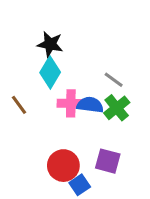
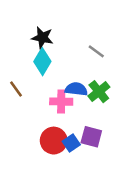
gray line: (114, 80) -> (96, 51), moved
pink cross: (71, 103) -> (61, 102), moved
blue square: (80, 185) -> (71, 143), moved

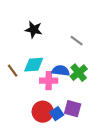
cyan diamond: (42, 61) -> (34, 65), moved, turned 55

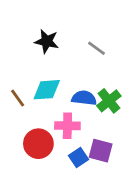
gray line: (77, 41) -> (97, 48), moved
pink cross: (49, 81) -> (67, 126), moved
red circle: (43, 112) -> (38, 144), moved

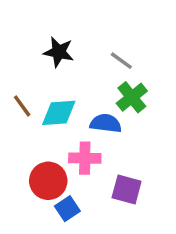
brown line: (18, 98) -> (22, 106), moved
green cross: (109, 101) -> (132, 97), moved
blue square: (79, 158) -> (67, 209), moved

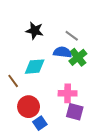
brown line: (22, 106) -> (13, 81), moved
blue semicircle: (106, 123) -> (62, 52), moved
pink cross: (85, 158) -> (68, 93), moved

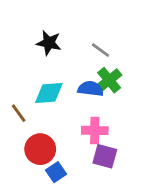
blue semicircle: (62, 52) -> (90, 89), moved

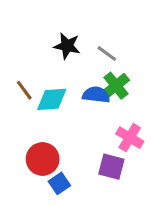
black star: (49, 43) -> (67, 46), moved
brown line: (19, 113) -> (24, 90), moved
pink cross: (95, 130) -> (130, 138), moved, turned 30

